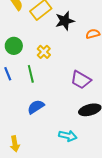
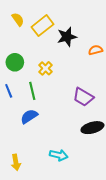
blue semicircle: (36, 107) -> (29, 116), moved
cyan arrow: (68, 136) -> (59, 155), moved

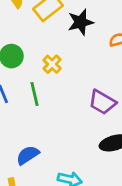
blue semicircle: (29, 116) -> (28, 155), moved

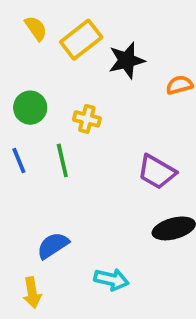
yellow cross: (52, 64) -> (87, 119), turned -30

